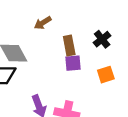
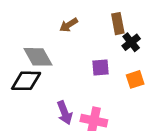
brown rectangle: (69, 46) -> (118, 24), moved

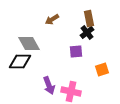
black cross: (131, 42) -> (87, 32), moved
orange square: (135, 79) -> (102, 69), moved

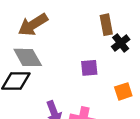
brown arrow: (52, 19) -> (33, 25), moved, size x1.6
black cross: (87, 32) -> (121, 43), moved

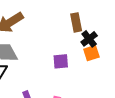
orange square: (123, 91) -> (91, 53), moved

